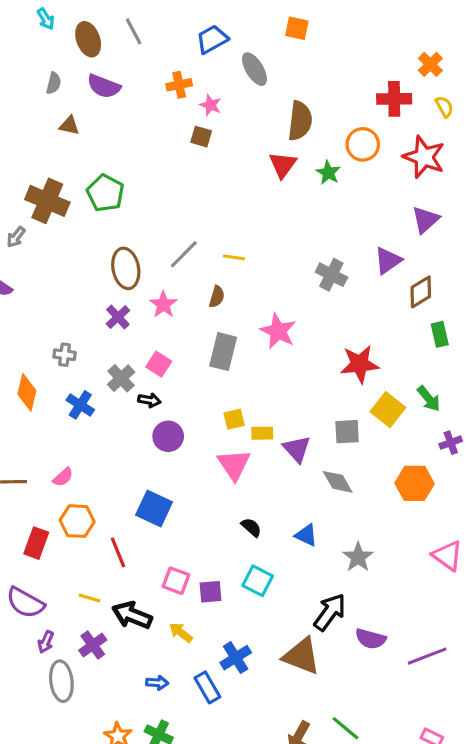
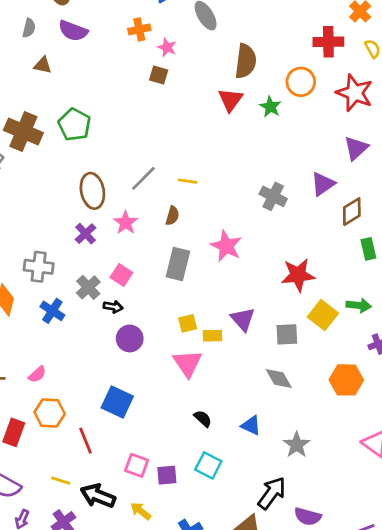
gray cross: (65, 355) -> (39, 267), size x1.5
green arrow: (429, 399) -> (359, 305), turned -45
purple triangle: (297, 449) -> (243, 319), moved

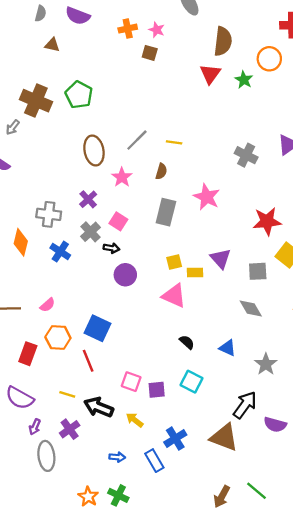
orange cross: (139, 29) -> (128, 29), moved
purple cross: (86, 234) -> (88, 199), moved
pink triangle: (188, 363) -> (174, 296), turned -32
blue square: (117, 402) -> (97, 328), moved

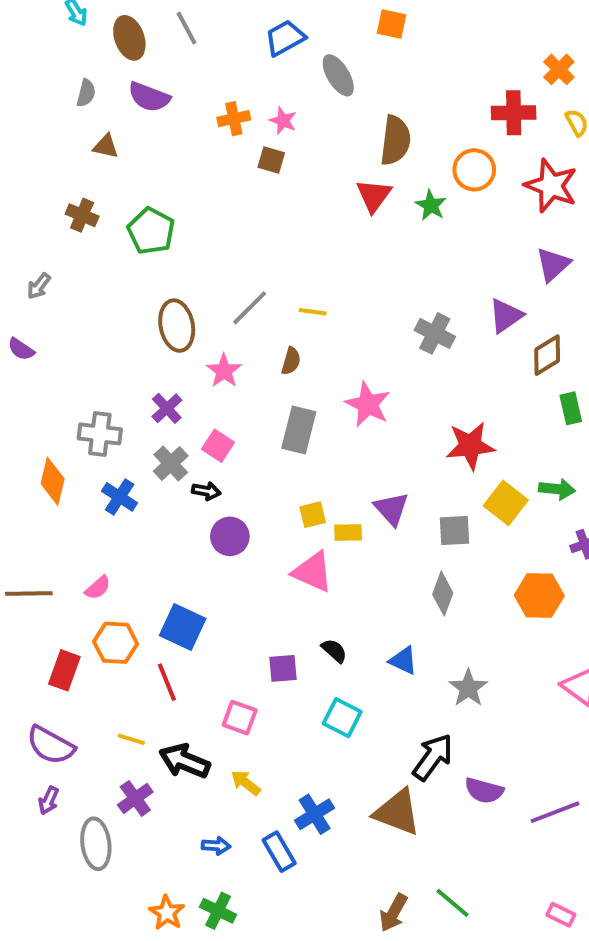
brown cross: (36, 101) -> (82, 215), moved, size x0.6
gray diamond: (251, 308) -> (443, 594), turned 50
purple square: (157, 390) -> (283, 668), moved
purple arrow: (35, 427) -> (49, 800), moved

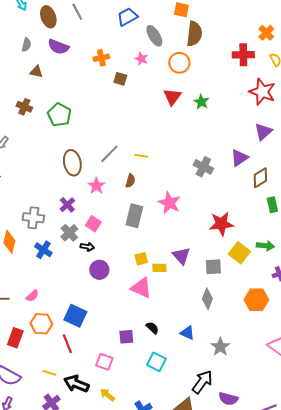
pink star: (283, 121) -> (141, 59), moved
brown semicircle: (395, 140) -> (194, 34), moved
orange circle: (474, 170) -> (179, 63), moved

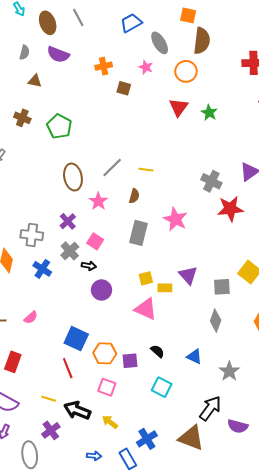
red star: (221, 224) -> (230, 209), moved
orange hexagon: (41, 324) -> (105, 353), moved

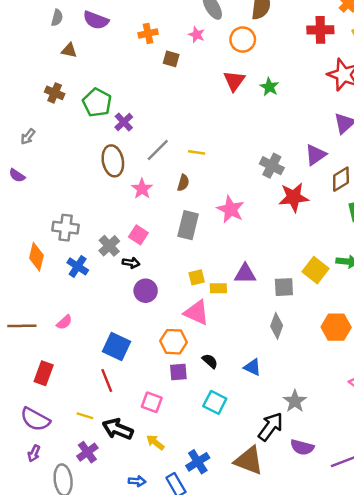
purple cross: (68, 221) -> (124, 122), moved
purple triangle: (188, 275) -> (245, 274), turned -48
orange hexagon: (105, 353) -> (174, 342), moved
gray star: (229, 371) -> (295, 401), moved

